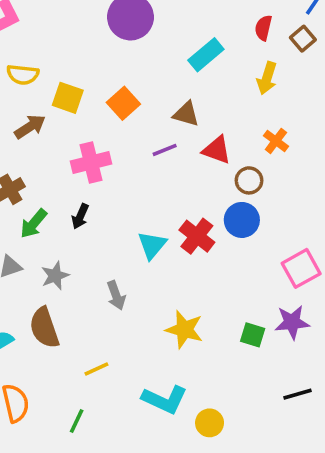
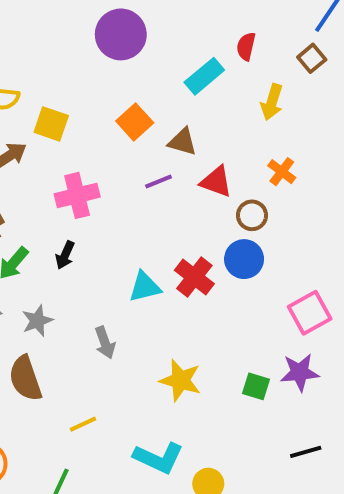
red semicircle: (263, 28) -> (246, 46), moved
orange square: (123, 103) -> (135, 122), moved
cyan triangle: (152, 245) -> (145, 287), turned 36

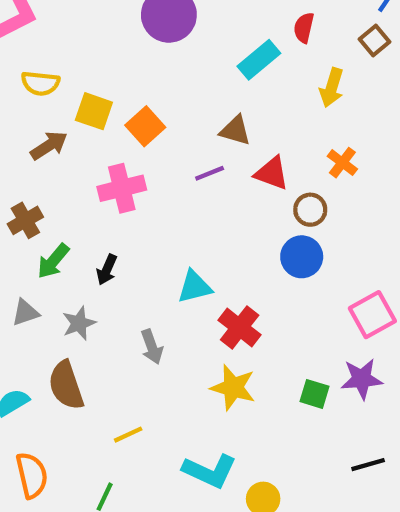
orange square: (135, 122) -> (145, 126), moved
black arrow: (65, 255) -> (107, 270), moved
red cross: (194, 277) -> (240, 327), moved

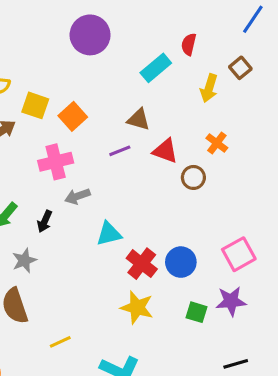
brown square: (375, 40) -> (240, 68), moved
blue circle: (302, 257) -> (181, 262), moved
gray arrow: (152, 347) -> (77, 196), moved, turned 90

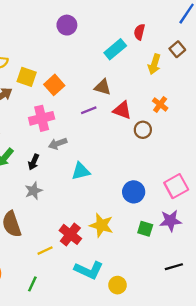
purple circle: (90, 35) -> (67, 25), size x0.7
gray star: (24, 260) -> (34, 191), moved
red cross: (142, 264) -> (70, 234), moved

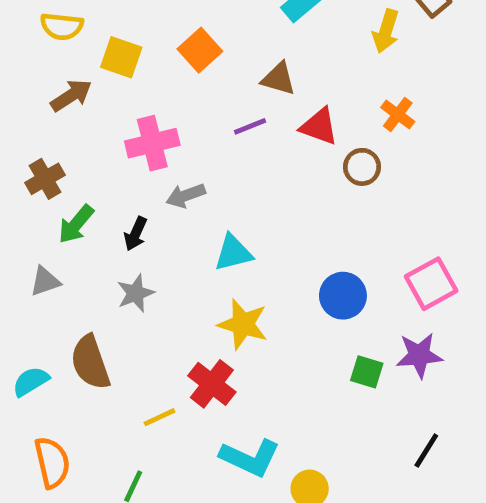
orange square: (54, 85) -> (200, 50), moved
yellow star: (101, 225) -> (243, 324), moved
black line: (174, 267) -> (426, 451), turned -42

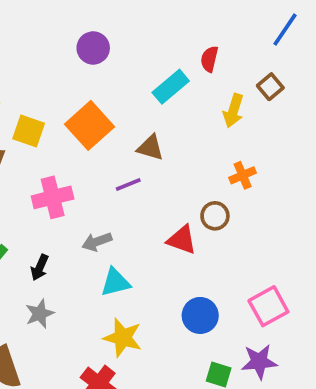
orange square: (200, 50) -> (89, 125), size x1.4
orange cross: (398, 115) -> (243, 175), turned 30
red triangle: (319, 126) -> (182, 240), moved
gray arrow: (186, 196) -> (97, 242), moved

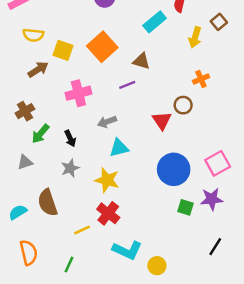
red triangle: (182, 240) -> (162, 121), turned 36
black arrow: (40, 267) -> (70, 138), turned -49
blue circle: (200, 315) -> (174, 169), size x1.4
yellow star: (123, 338) -> (107, 180), moved

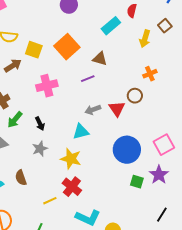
gray arrow: (107, 122) -> (93, 110), moved
purple star: (212, 199) -> (159, 175), turned -30
brown semicircle: (48, 203) -> (21, 178), size x0.7

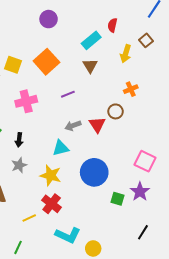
brown triangle: (100, 59) -> (90, 66), moved, turned 42
black arrow: (40, 124) -> (19, 140), turned 32
pink square: (164, 145) -> (145, 161), turned -35
blue circle: (127, 150) -> (94, 172), moved

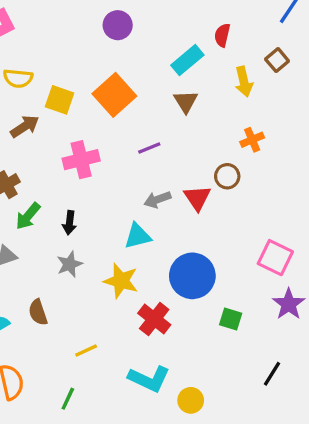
yellow arrow: (126, 54) -> (244, 82), turned -30
purple star: (140, 192) -> (289, 304), moved
red cross: (52, 204) -> (154, 319), moved

